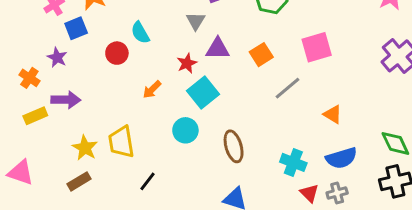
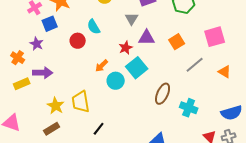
orange triangle: (333, 114) -> (225, 72), moved
cyan circle: (185, 130) -> (116, 81), moved
brown ellipse: (234, 146) -> (163, 94), moved, turned 40
cyan cross: (293, 162) -> (189, 108), moved

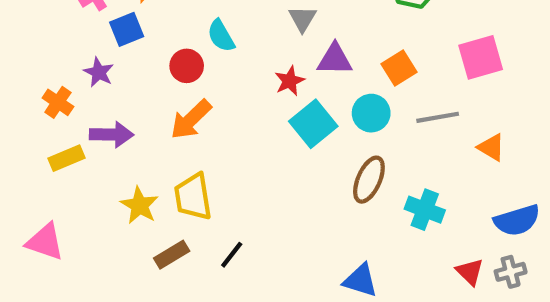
gray line: (195, 65) -> (438, 117), turned 30
orange arrow: (102, 66) -> (191, 120), moved, size x1.5
orange triangle: (225, 72) -> (491, 147), moved
cyan circle: (116, 81) -> (371, 113), moved
brown rectangle: (52, 129) -> (172, 255), moved

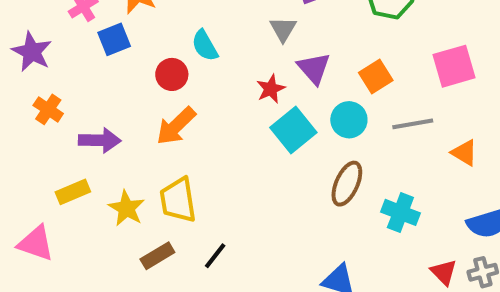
purple triangle: (335, 59) -> (314, 68), turned 48
purple star: (99, 72) -> (32, 52), moved, size x1.4
yellow rectangle: (66, 158) -> (73, 192), moved

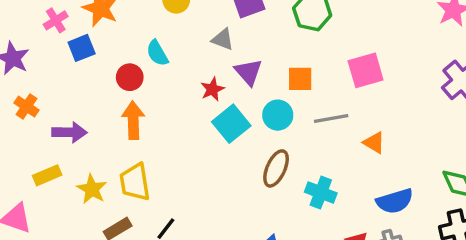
gray triangle: (283, 29) -> (223, 39), turned -40
orange square: (376, 77) -> (300, 79), turned 32
orange arrow: (176, 126) -> (133, 120), turned 132

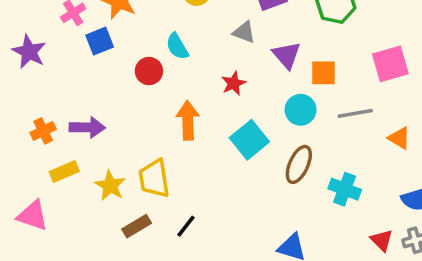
purple triangle: (248, 72) -> (286, 55), moved
orange cross: (26, 106) -> (43, 131), moved, turned 30
orange arrow: (133, 120) -> (188, 120), moved
cyan square: (231, 124) -> (249, 140), moved

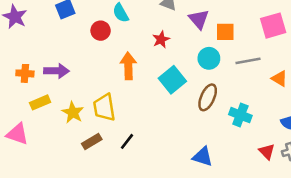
orange cross: (43, 131) -> (25, 73), turned 30

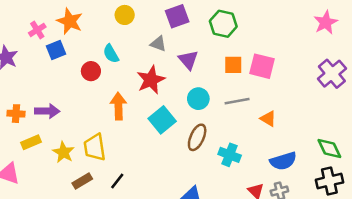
pink square: (273, 26) -> (262, 66), turned 30
orange square: (225, 32) -> (233, 65), moved
red star: (161, 39) -> (151, 80), size x1.6

